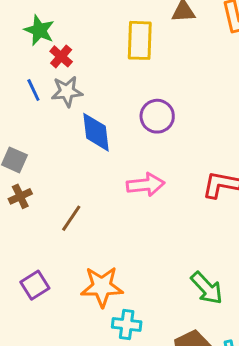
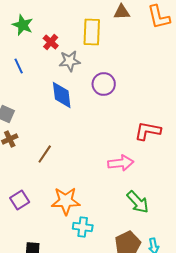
red cross: (61, 56) -> (51, 42), moved
gray star: (67, 91) -> (70, 61), moved
pink arrow: (146, 185) -> (121, 163), moved

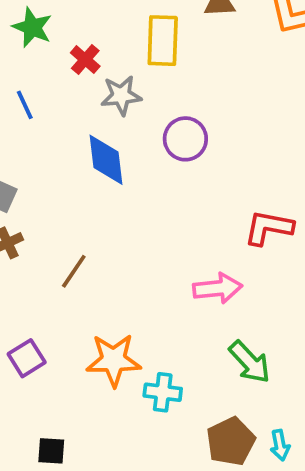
cyan cross: (83, 227) -> (163, 392), moved

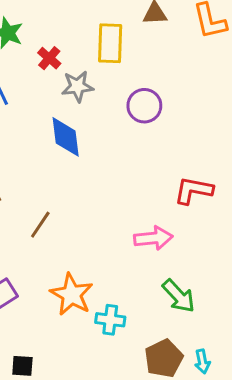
purple circle: (185, 139) -> (144, 106), moved
orange star: (114, 360) -> (72, 295), turned 30

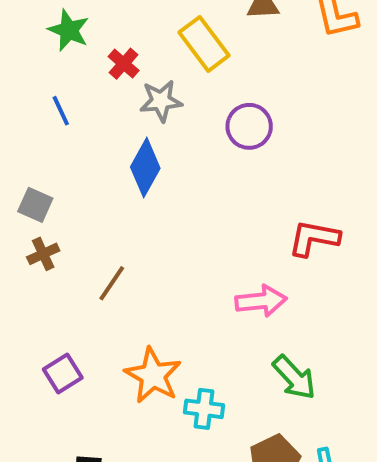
yellow rectangle: (110, 43) -> (204, 44), turned -39
blue diamond: (66, 137) -> (145, 168), turned 36

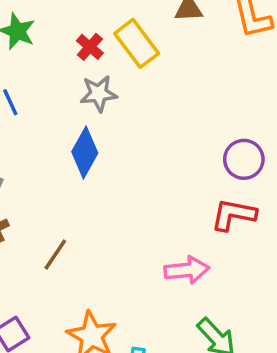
red cross: (124, 64) -> (90, 47), moved
purple circle: (249, 126) -> (244, 159), moved

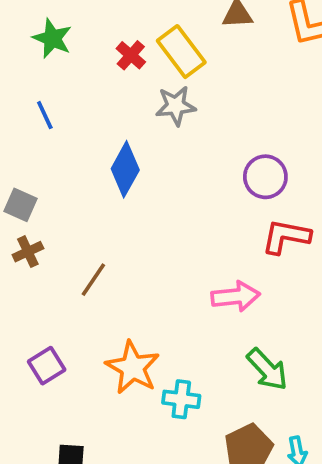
gray star: (99, 94) -> (176, 106), moved
purple circle: (244, 159) -> (265, 177), moved

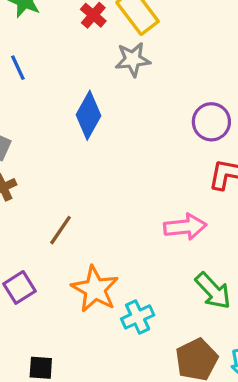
brown line: (93, 280) -> (61, 230), moved
cyan cross: (181, 399) -> (138, 317), turned -32

